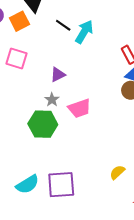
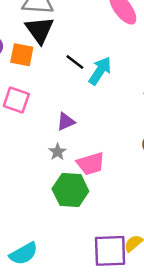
orange square: (19, 21) -> (22, 55), turned 36
green hexagon: (43, 124) -> (70, 190), moved
purple square: (61, 185) -> (110, 251), moved

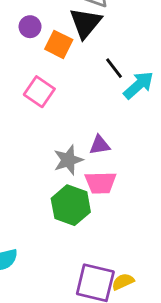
purple triangle: (66, 122) -> (100, 145), moved
gray star: (58, 152) -> (68, 160), size x1.5

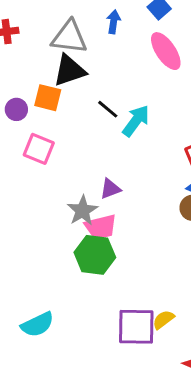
black triangle: (85, 23) -> (70, 70), turned 44
purple circle: (30, 27) -> (16, 109), moved
pink trapezoid: (101, 183) -> (101, 227), moved

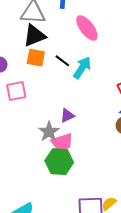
pink ellipse: (166, 51) -> (87, 28), moved
orange square: (48, 98) -> (36, 58), moved
pink square: (39, 149) -> (16, 91), turned -30

